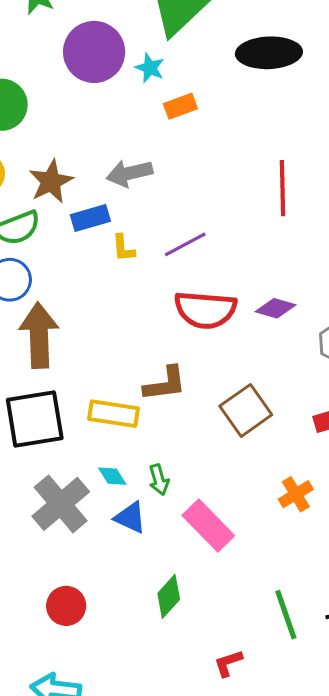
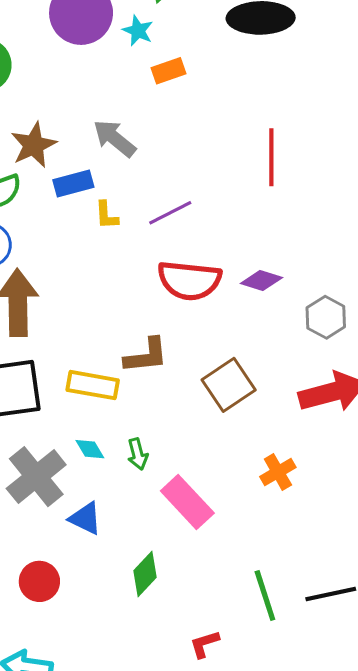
gray arrow: (129, 173) -> (115, 138), turned 51
blue triangle: (130, 518) -> (85, 518), moved

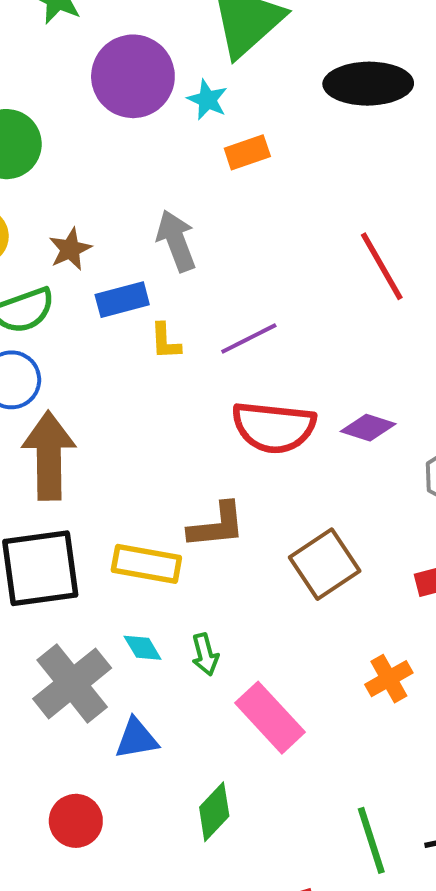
gray arrow: (115, 138) -> (176, 241), turned 30
brown star: (34, 145) -> (70, 249), size x0.7
red line: (271, 157) -> (382, 266), turned -30
blue triangle: (85, 518) -> (136, 739), turned -36

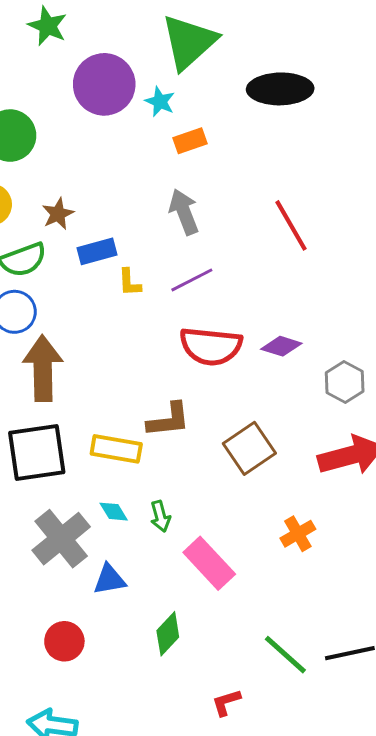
gray arrow: (176, 241) -> (184, 212), moved
green line: (371, 840) -> (285, 655), turned -30

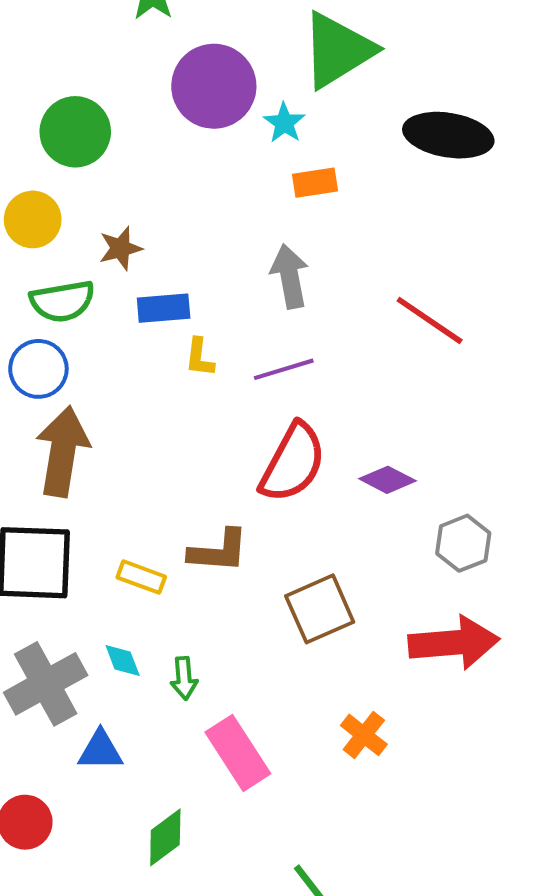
red line: (291, 225) -> (430, 320), turned -36
red semicircle: (211, 346) -> (293, 463), turned -78
yellow rectangle: (116, 449) -> (141, 577), size x0.7
orange cross: (298, 534) -> (364, 735), turned -32

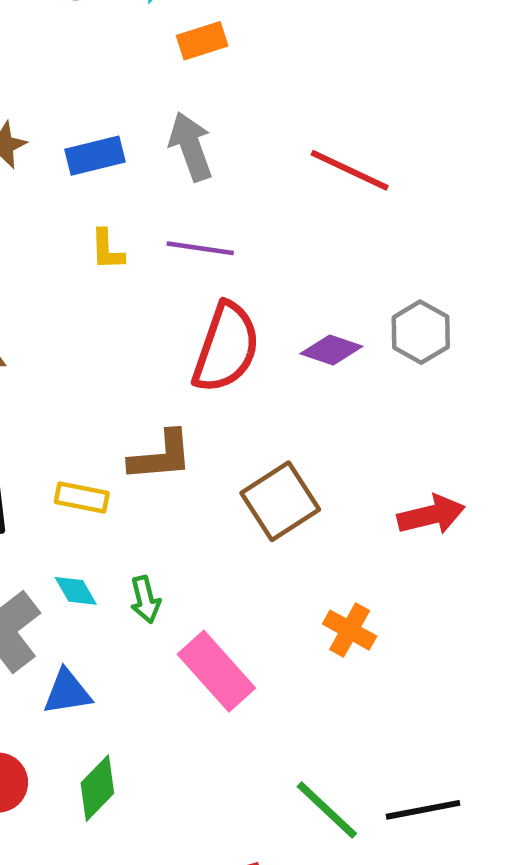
blue rectangle: (164, 308) -> (95, 156), moved
purple line: (284, 369) -> (200, 248), turned 34
gray hexagon: (463, 543) -> (421, 332), moved
red arrow: (454, 643) -> (431, 515), size x0.7
green diamond: (165, 837) -> (97, 788), moved

